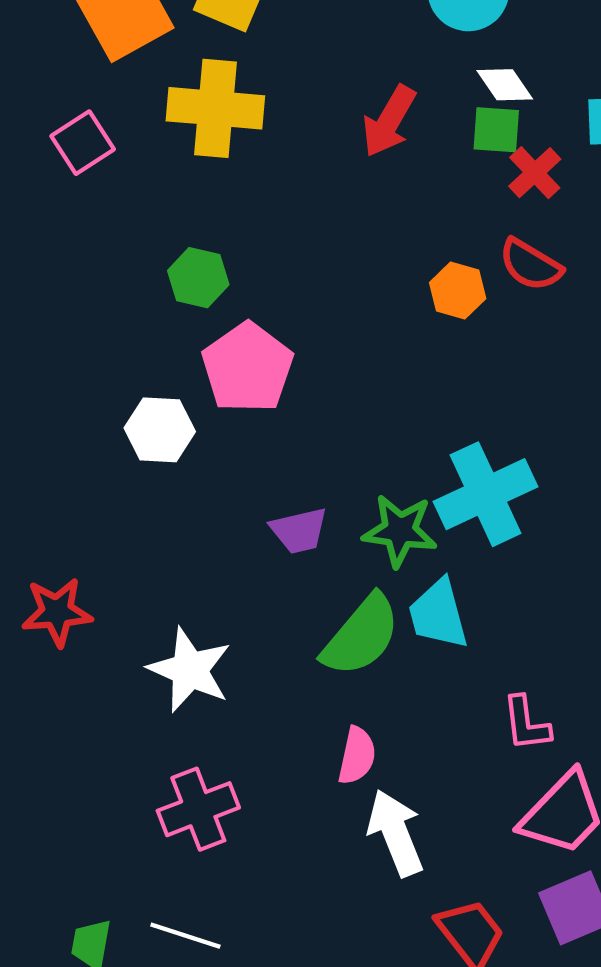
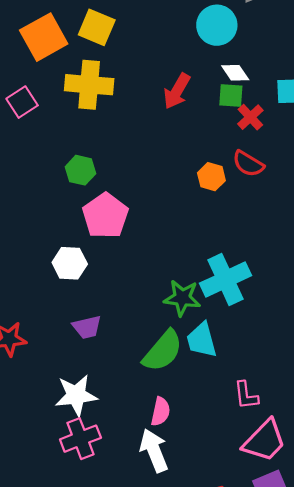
white hexagon: (160, 430) -> (70, 263), moved
purple trapezoid: (299, 531) -> (87, 327), moved
white star: (190, 670) -> (76, 395), moved, turned -30
white arrow: (395, 833) -> (154, 450), moved

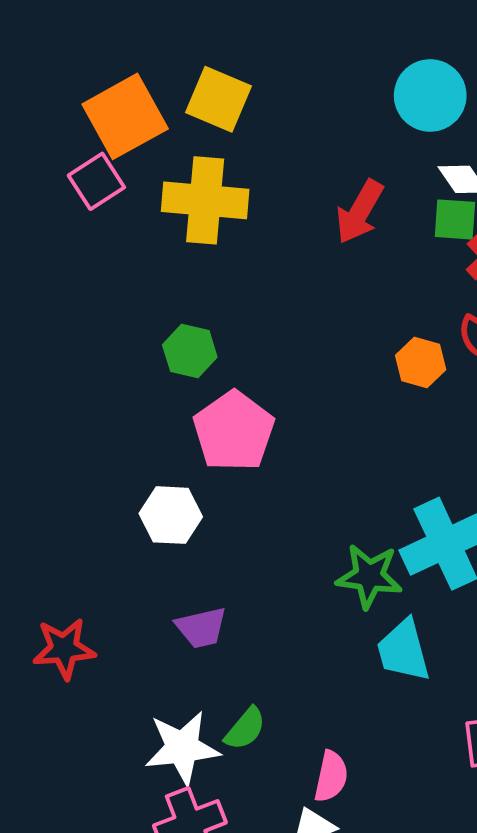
pink square: (22, 102) -> (96, 181), moved
green semicircle: (163, 351) -> (245, 729), moved, size x0.6

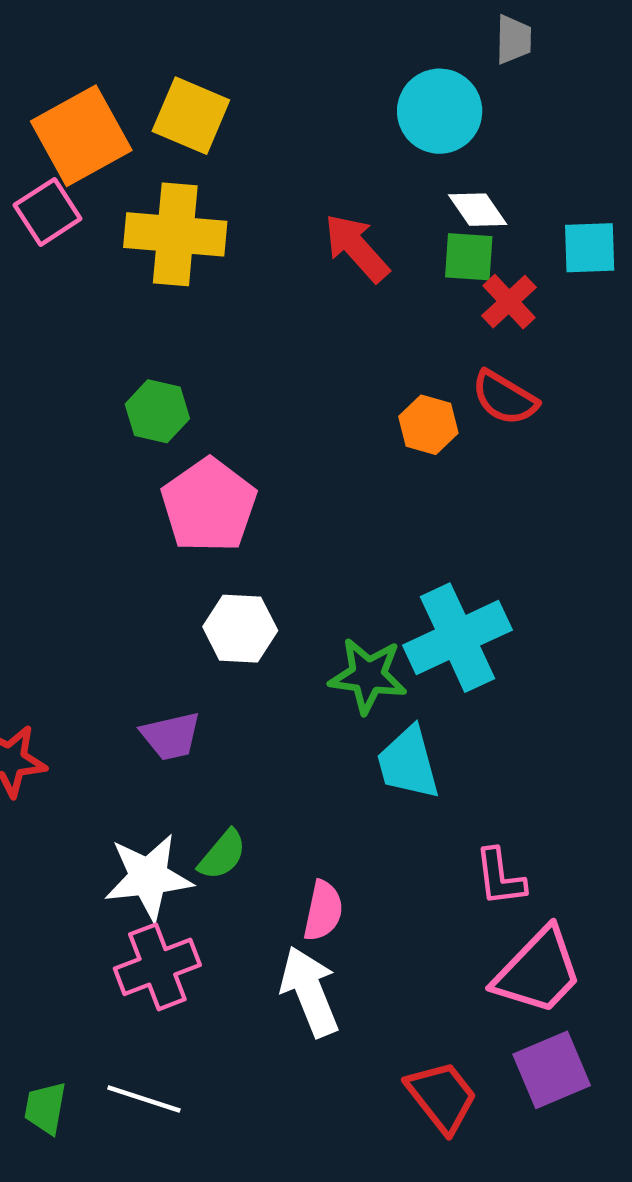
red arrow: (360, 212) -> (357, 248), turned 108
white hexagon: (171, 515) -> (240, 629), moved

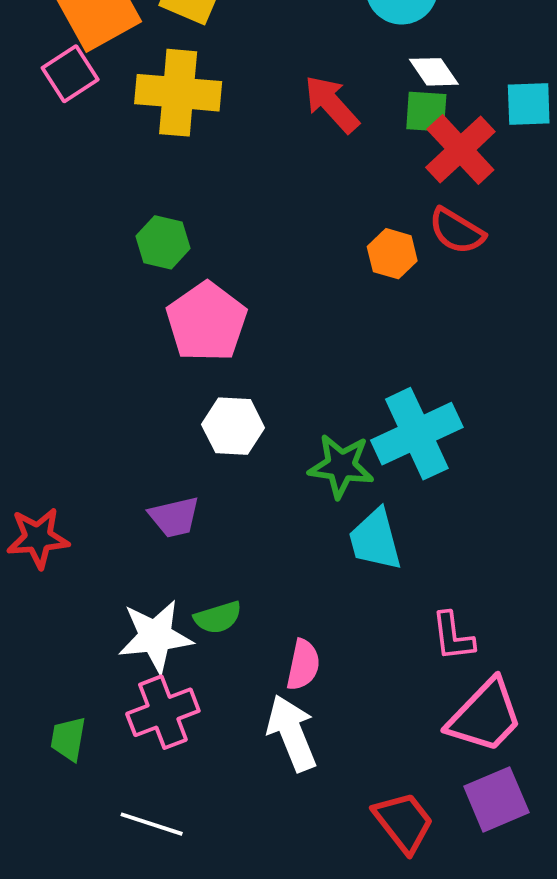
red cross: (509, 302) -> (460, 149), size x1.5
green semicircle: (222, 855) -> (218, 617), turned 33
green trapezoid: (45, 1108) -> (68, 739), moved

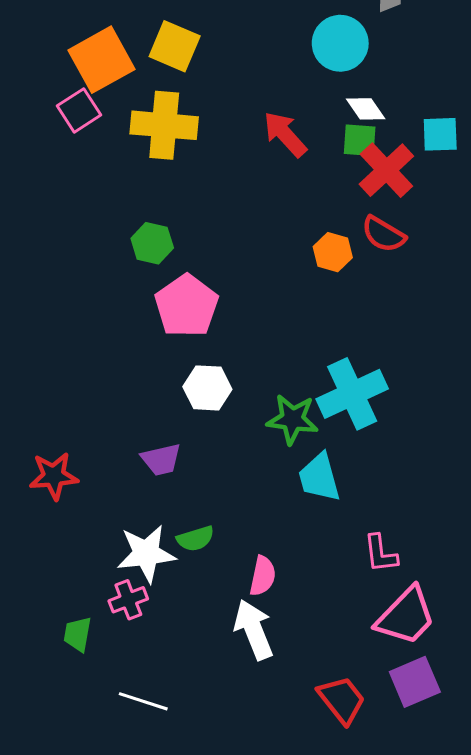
pink cross: (163, 712) -> (128, 600), moved, size x0.7

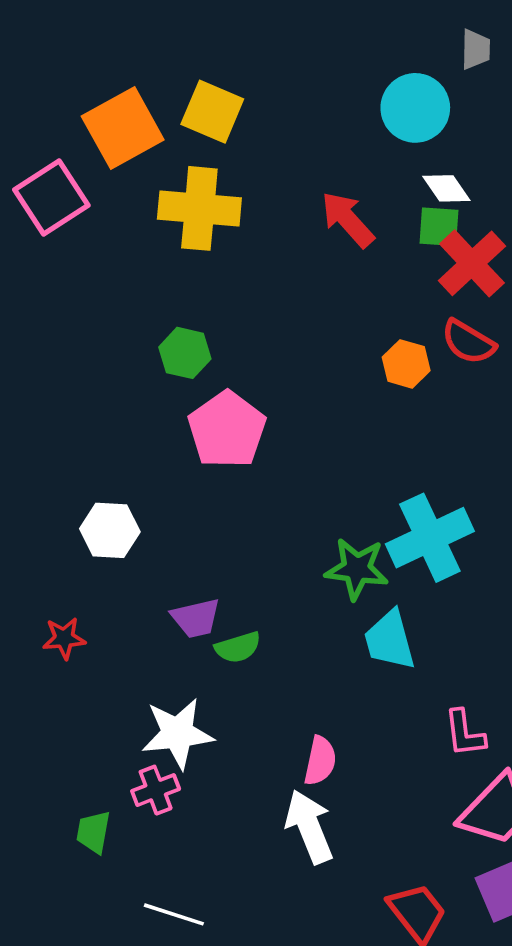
pink square: (79, 110) -> (51, 198), moved, size x1.4
white hexagon: (207, 388) -> (110, 530), moved
red star: (54, 476) -> (64, 638), size x0.7
green semicircle: (195, 539) -> (238, 647), moved

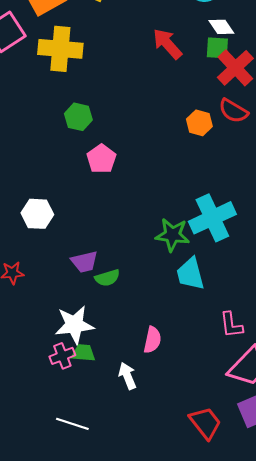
yellow cross: (199, 208) -> (60, 49), moved
pink pentagon: (227, 430) -> (101, 159), size x0.7
white arrow: (309, 827) -> (127, 376), moved, size x0.7
green trapezoid: (93, 832) -> (83, 353), moved, turned 85

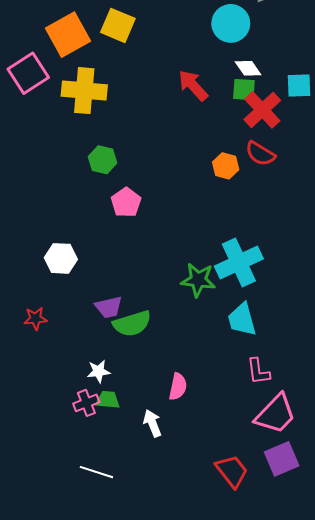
cyan trapezoid: (190, 274) -> (242, 319), moved
green semicircle: (107, 278) -> (132, 324), size x1.5
white star: (74, 325) -> (99, 371), size x0.6

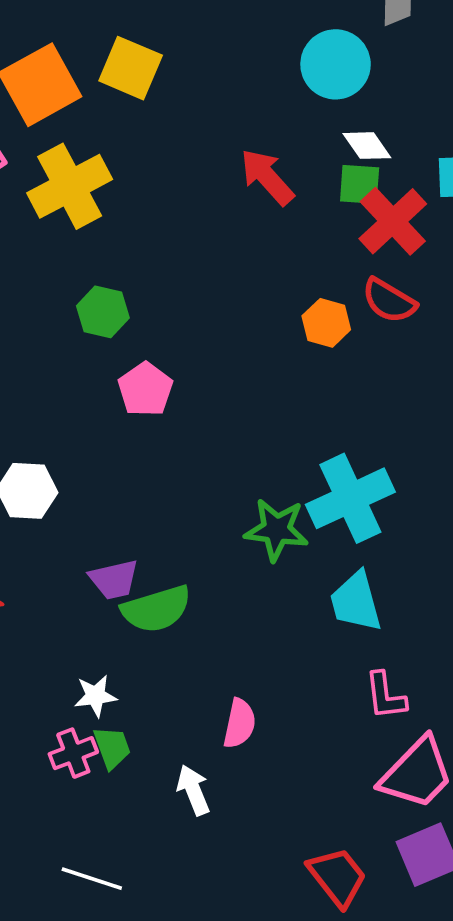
yellow cross: (84, 91) -> (70, 186), turned -33
green trapezoid: (108, 400) -> (112, 748), turned 65

